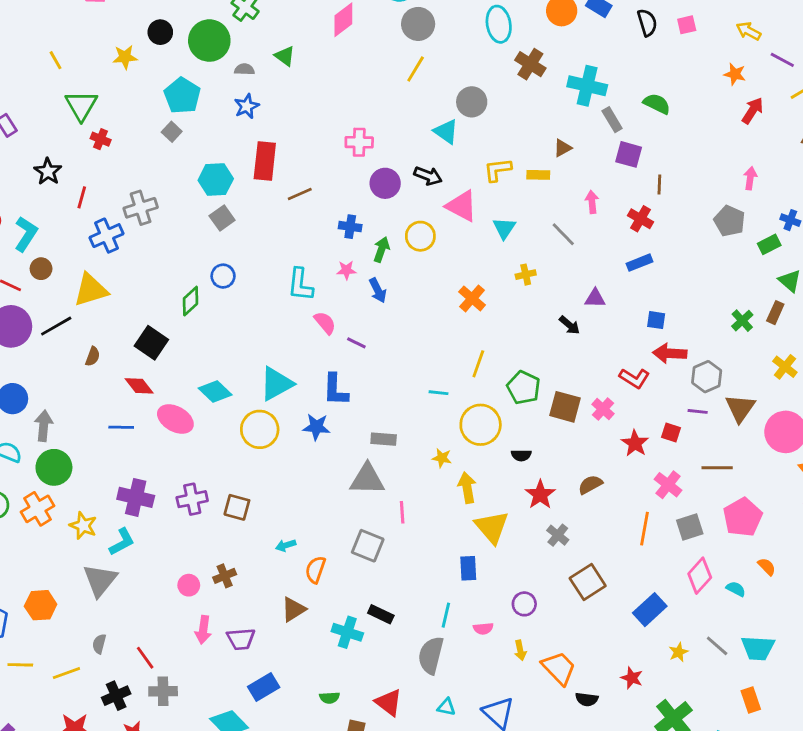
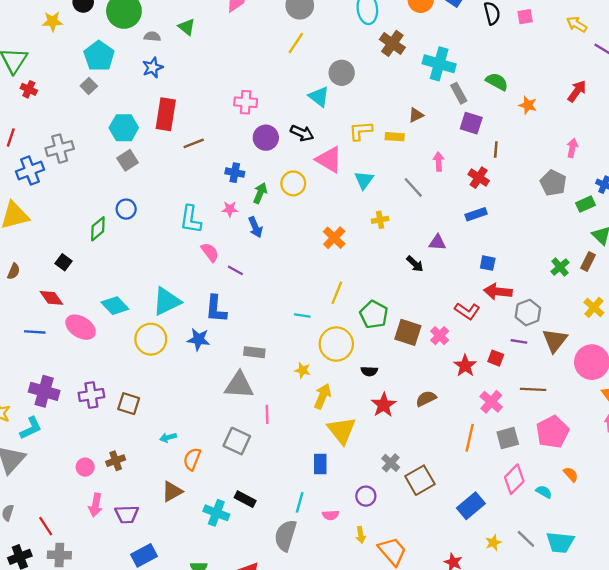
orange star: (735, 74) -> (528, 105), moved
black square: (151, 343) -> (63, 262), size x0.6
yellow arrow: (467, 488) -> (323, 396), turned 30
gray cross: (558, 535) -> (391, 463), moved

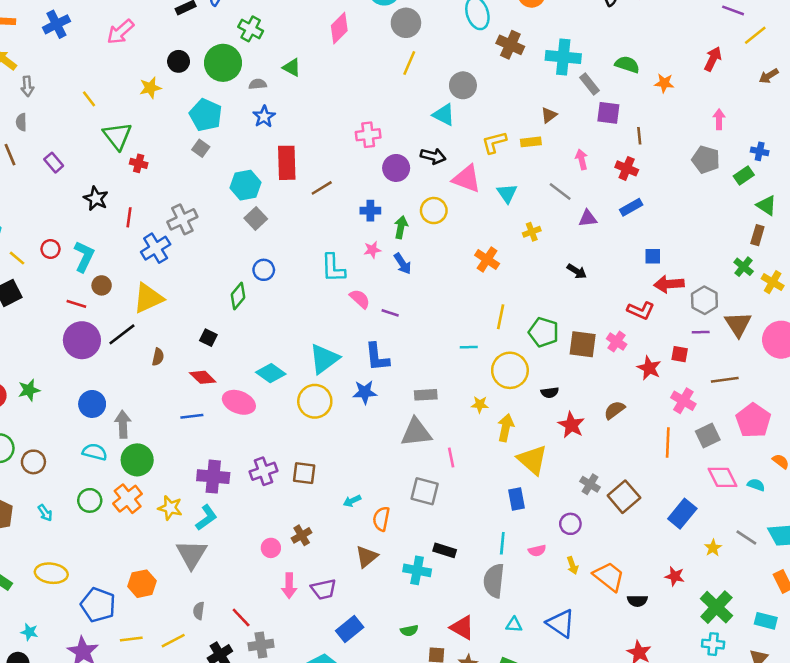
purple triangle: (437, 242) -> (588, 218), moved
green cross: (560, 267) -> (744, 267), moved
pink diamond: (514, 479) -> (722, 477), turned -60

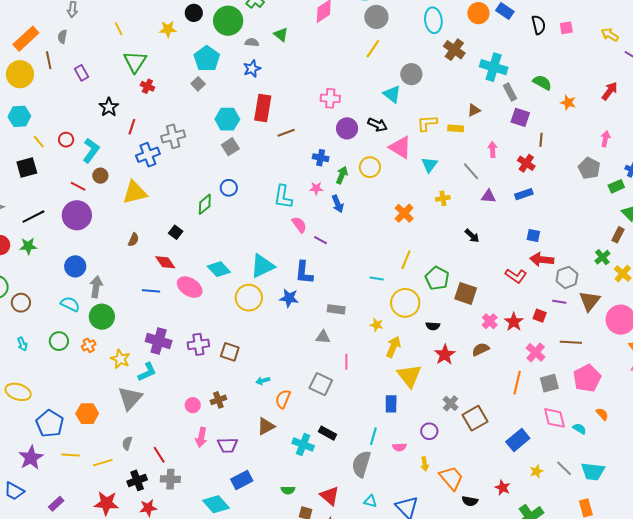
black line: (122, 334) -> (33, 217), moved
pink cross: (617, 342) -> (490, 321), moved
gray triangle: (416, 432) -> (323, 337), size x0.6
orange cross: (128, 499) -> (89, 345), size x0.6

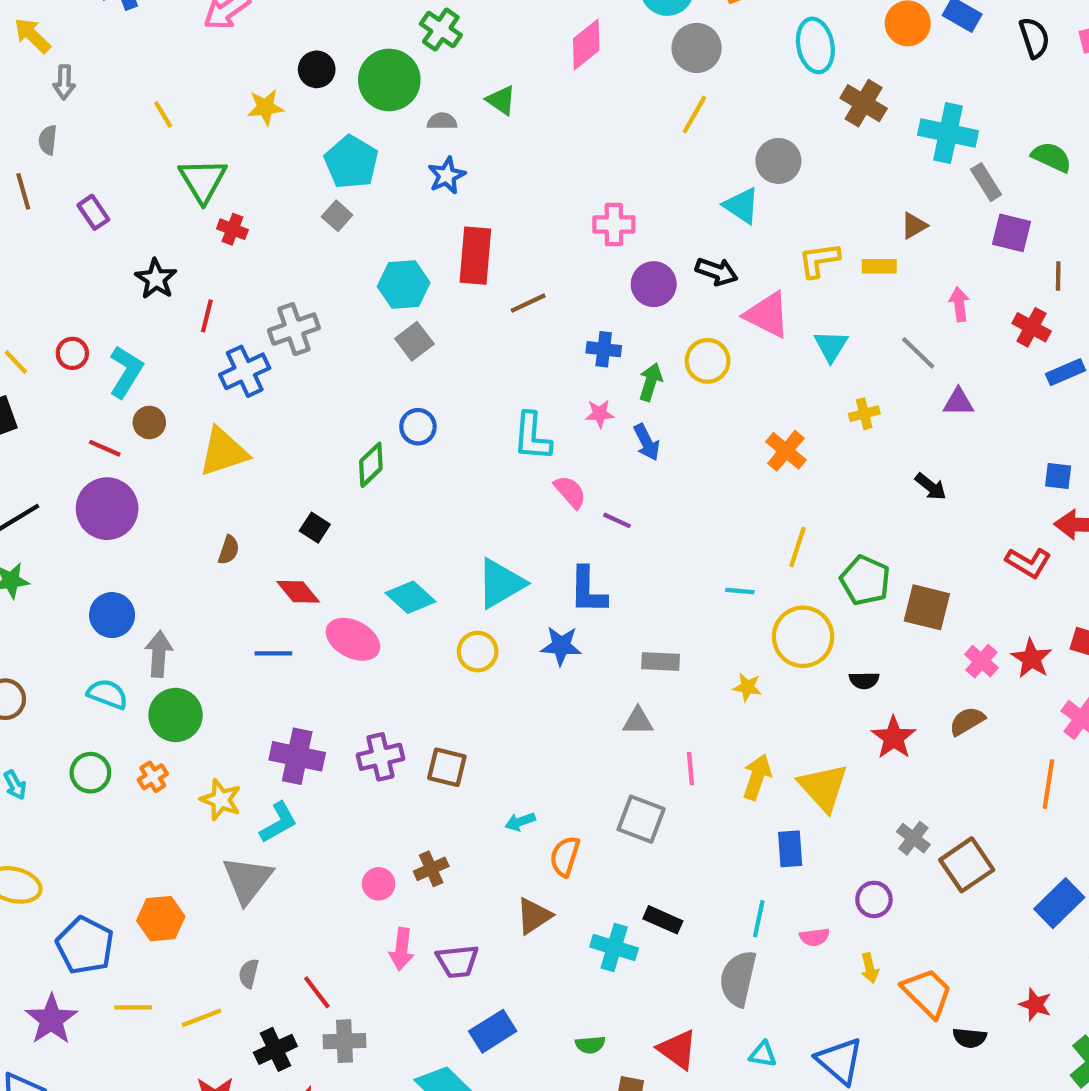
blue rectangle: (524, 194) -> (1066, 372), moved
yellow circle: (249, 298) -> (478, 652), size x0.7
yellow arrow: (393, 347) -> (757, 777), moved

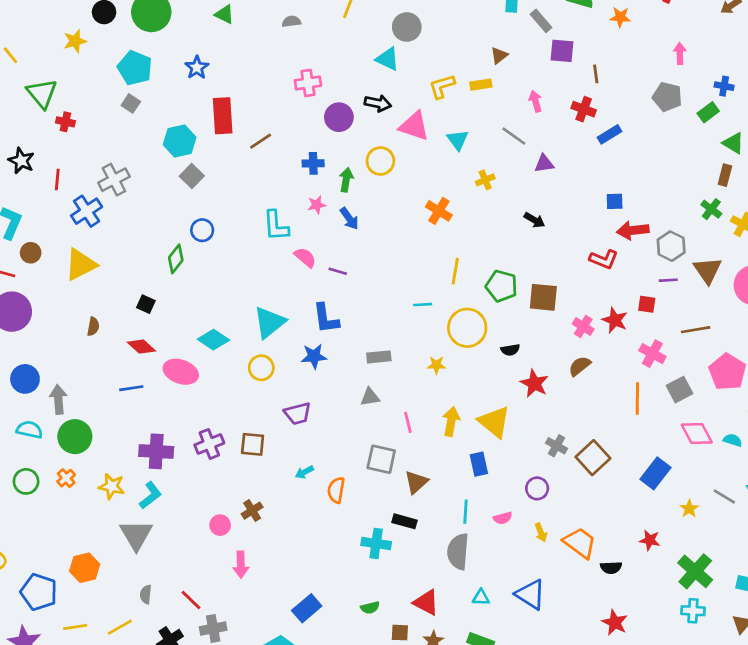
gray semicircle: (442, 121) -> (291, 21), moved
brown triangle: (534, 916) -> (416, 482), moved
purple trapezoid: (457, 961) -> (298, 414), moved

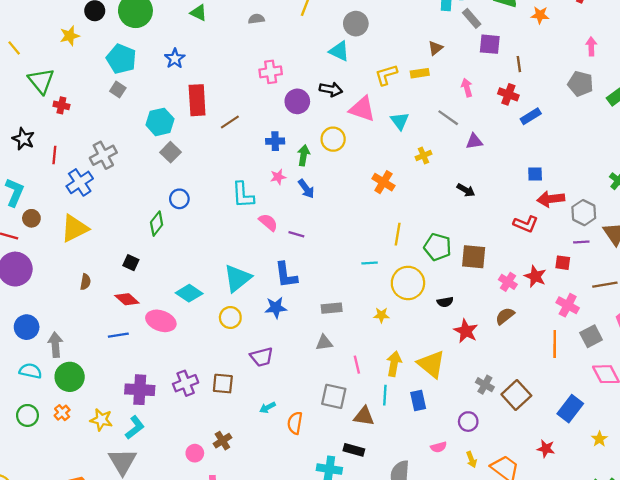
brown triangle: (416, 482) -> (364, 416), turned 50
cyan line: (466, 512) -> (385, 395), moved
red star: (650, 540) -> (546, 449), moved

